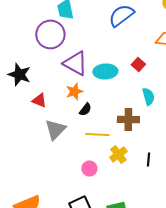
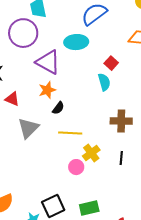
cyan ellipse: (105, 71) -> (76, 42), moved
cyan semicircle: (148, 96) -> (104, 82), moved
brown cross: (128, 119) -> (121, 121), moved
pink circle: (89, 168) -> (76, 167), moved

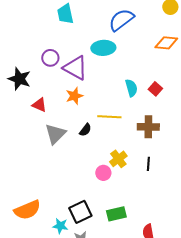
purple circle: (23, 33) -> (50, 58), moved, size x0.6
red square: (111, 63) -> (155, 89), moved
black semicircle: (58, 108) -> (85, 130), moved
yellow line: (70, 133) -> (109, 117), moved

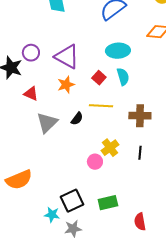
cyan ellipse: (103, 48) -> (118, 51), moved
purple circle: (50, 58) -> (31, 53), moved
red square: (155, 89) -> (99, 78), moved
orange semicircle: (27, 210) -> (19, 180), moved

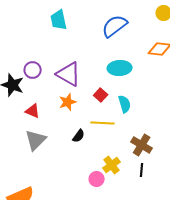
cyan semicircle: (123, 77) -> (125, 104), moved
brown cross: (140, 116) -> (142, 145), moved, turned 30
gray triangle: (47, 123) -> (36, 140), moved

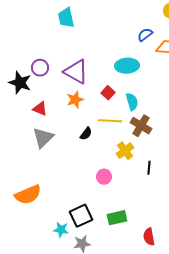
blue semicircle: (115, 26) -> (145, 35), moved, size x0.6
brown cross: (142, 145) -> (141, 126), moved
yellow cross: (112, 165) -> (125, 151), moved

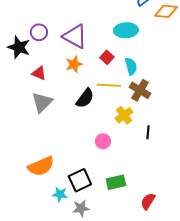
black semicircle: (86, 134) -> (85, 98), size x1.5
orange semicircle: (28, 195) -> (41, 166), moved
red semicircle: (149, 237) -> (148, 201), turned 42

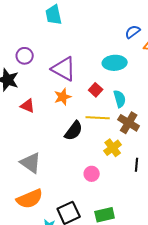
purple circle: (39, 32) -> (25, 56), moved
gray triangle: (42, 102) -> (31, 163), moved, turned -40

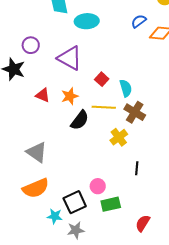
cyan ellipse: (115, 63) -> (87, 21), moved
orange star: (63, 97) -> (70, 96), moved
red triangle: (28, 106) -> (43, 95), moved
black line: (137, 165) -> (137, 168), moved
pink circle: (92, 174) -> (98, 186), moved

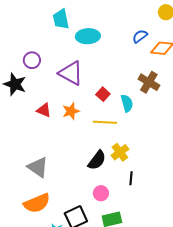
brown cross: (135, 112) -> (149, 82), moved
black semicircle: (80, 120) -> (97, 160), moved
black line: (137, 168) -> (131, 178), moved
pink circle: (98, 186) -> (101, 193), moved

